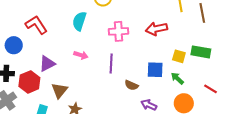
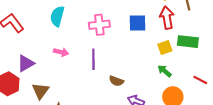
red arrow: (156, 29) -> (167, 18), moved, turned 95
yellow square: (179, 56) -> (165, 48), turned -32
blue square: (155, 70) -> (138, 23), moved

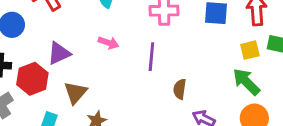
green arrow: (165, 71) -> (246, 82), size x1.5
brown semicircle: (116, 81) -> (180, 89), turned 72

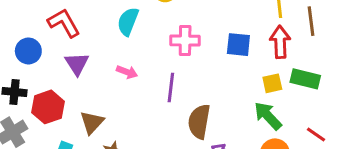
purple triangle: (59, 53) -> (77, 64), moved, turned -40
brown semicircle: (180, 89) -> (199, 122), size x1.6

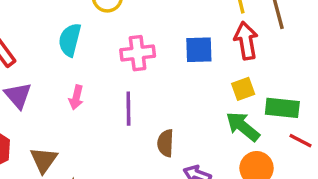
pink arrow: (127, 72) -> (76, 97), turned 90
green rectangle: (305, 79) -> (282, 108), moved
brown semicircle: (199, 122) -> (166, 143), size x0.7

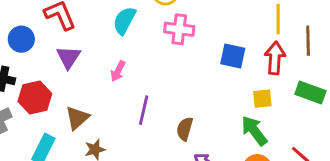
pink cross: (138, 53) -> (179, 29), moved
green rectangle: (282, 108) -> (310, 93), moved
purple line: (128, 109) -> (144, 110), moved

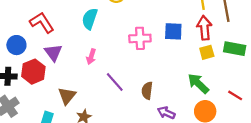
pink cross: (179, 29) -> (140, 38), moved
red hexagon: (35, 97) -> (33, 72), moved
yellow square: (262, 99) -> (207, 52), moved
purple line: (144, 110) -> (115, 82), turned -45

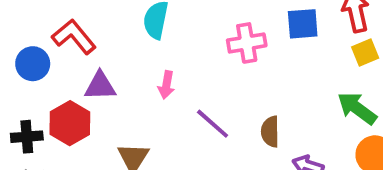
blue circle: (16, 45) -> (33, 64), moved
purple triangle: (53, 52) -> (100, 86), turned -48

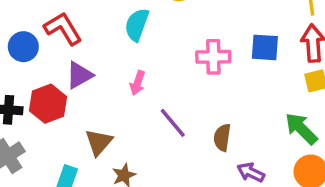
purple triangle: (100, 86) -> (79, 75), turned -36

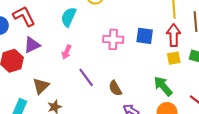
brown semicircle: (222, 138) -> (115, 88), turned -42

